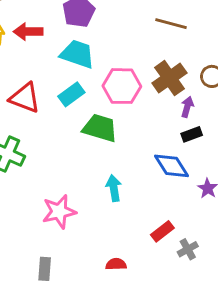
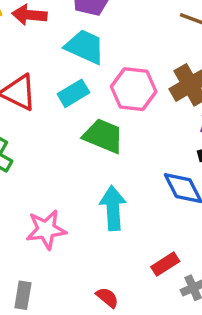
cyan arrow: (114, 188) -> (113, 208), size x1.4
red semicircle: (116, 264) -> (107, 298), turned 36

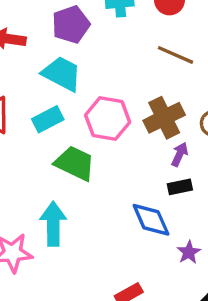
cyan arrow: (113, 208) -> (53, 224), moved

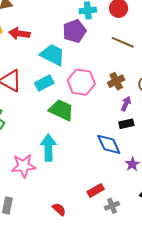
purple pentagon: (71, 25) -> (74, 31), moved
brown cross: (164, 118) -> (116, 81), size x0.7

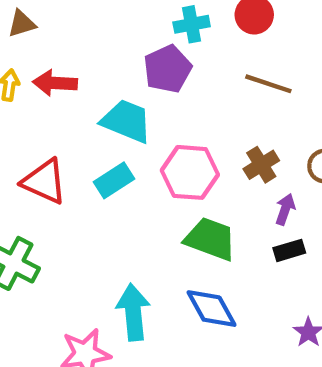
green trapezoid: (61, 110) -> (210, 239), moved
blue diamond: (109, 144) -> (211, 309), moved

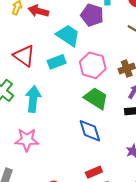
purple pentagon: (168, 69) -> (92, 15), turned 30
cyan arrow: (133, 312) -> (33, 99), moved

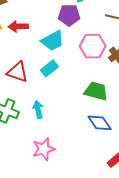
cyan trapezoid: (68, 35) -> (53, 41), turned 135
pink hexagon: (93, 65) -> (93, 46), moved
cyan arrow: (33, 99) -> (38, 109), size x0.7

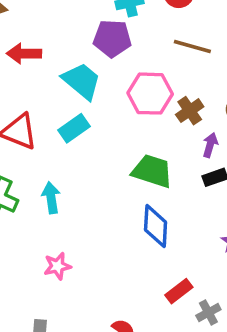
cyan trapezoid: (53, 41) -> (82, 81), turned -115
blue diamond: (100, 123) -> (156, 226), turned 35
pink star: (44, 149) -> (57, 266), size x0.7

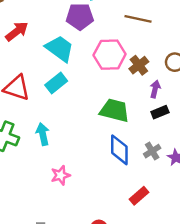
red arrow: (24, 54) -> (17, 31), turned 145
pink star: (57, 266) -> (60, 175), moved
gray cross: (208, 313) -> (152, 151), moved

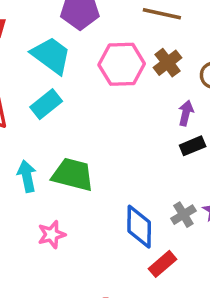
brown cross: (139, 65) -> (168, 63), moved
green trapezoid: (114, 110) -> (73, 175), moved
blue diamond: (119, 150) -> (139, 227), moved
gray cross: (152, 151) -> (183, 215), moved

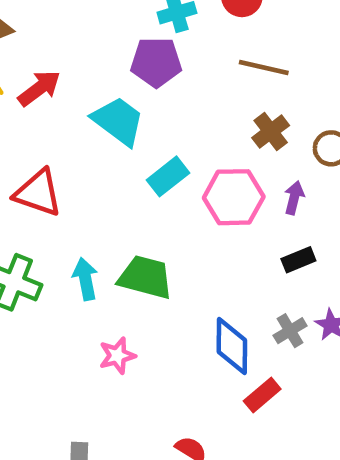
pink hexagon: (122, 64) -> (234, 197), moved
cyan rectangle: (46, 104) -> (168, 176), moved
black rectangle: (193, 146) -> (298, 260), moved

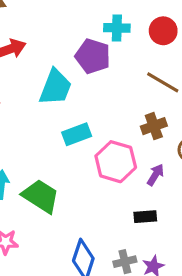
cyan trapezoid: (118, 121) -> (55, 87), turned 57

